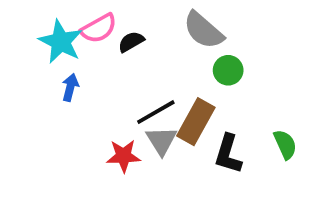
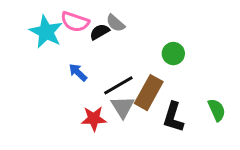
pink semicircle: (99, 28) -> (75, 22), turned 48
gray semicircle: (203, 30) -> (115, 23), moved, size x0.6
blue arrow: (70, 87) -> (78, 72), moved, turned -60

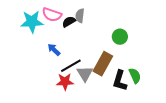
gray semicircle: (115, 23) -> (80, 16), turned 56
cyan star: (46, 32) -> (32, 22), turned -30
black line: (118, 85) -> (71, 66), moved
green semicircle: (217, 110) -> (135, 76), moved

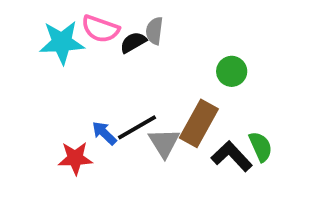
blue arrow: (54, 50) -> (104, 133), moved
black L-shape: (120, 81) -> (232, 156), turned 120
red star: (65, 82) -> (75, 158), moved

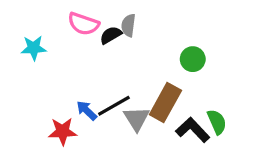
cyan star: (62, 42) -> (34, 48), moved, size x0.7

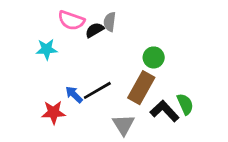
cyan star: (34, 48) -> (47, 49), moved
green circle: (193, 59) -> (154, 57), moved
gray triangle: (136, 119) -> (123, 125), moved

